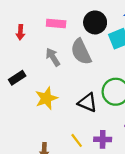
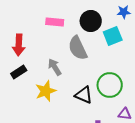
red arrow: (20, 32) -> (19, 45), moved, size x1.5
gray arrow: (53, 57) -> (55, 67), moved

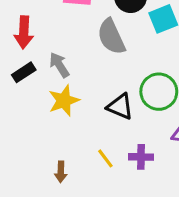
gray arrow: (55, 67) -> (59, 65), moved

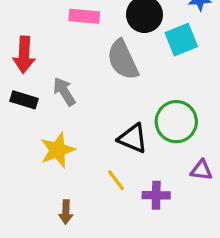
black rectangle: (24, 72) -> (24, 100), turned 50
yellow star: (64, 101) -> (57, 150), moved
yellow line: (105, 158) -> (116, 180), moved

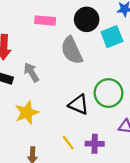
yellow line: (116, 180) -> (68, 143), moved

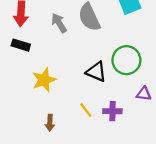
gray arrow: (31, 72) -> (59, 23), moved

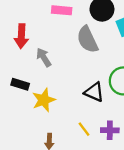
gray arrow: (59, 23) -> (44, 57), moved
black rectangle: (21, 45) -> (20, 84), moved

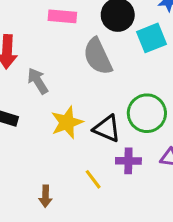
yellow star: (44, 100) -> (67, 122), moved
purple cross: (110, 130) -> (128, 161), moved

